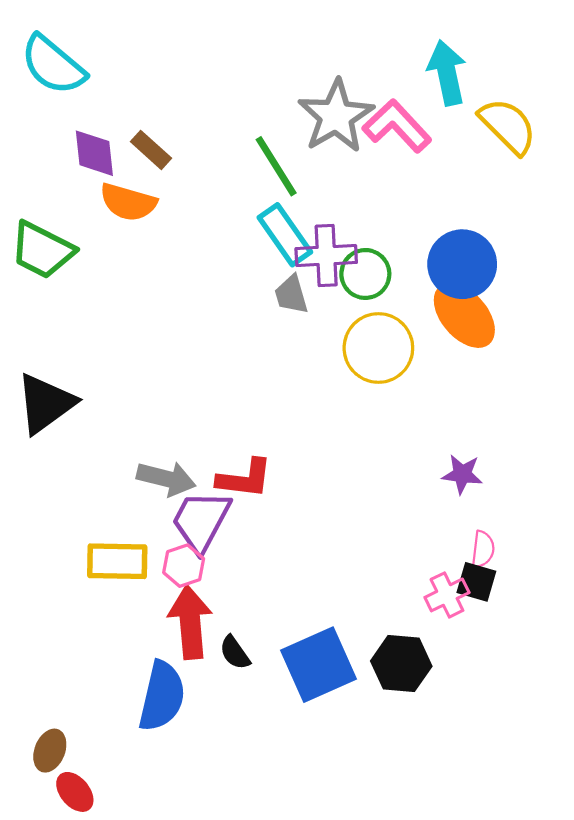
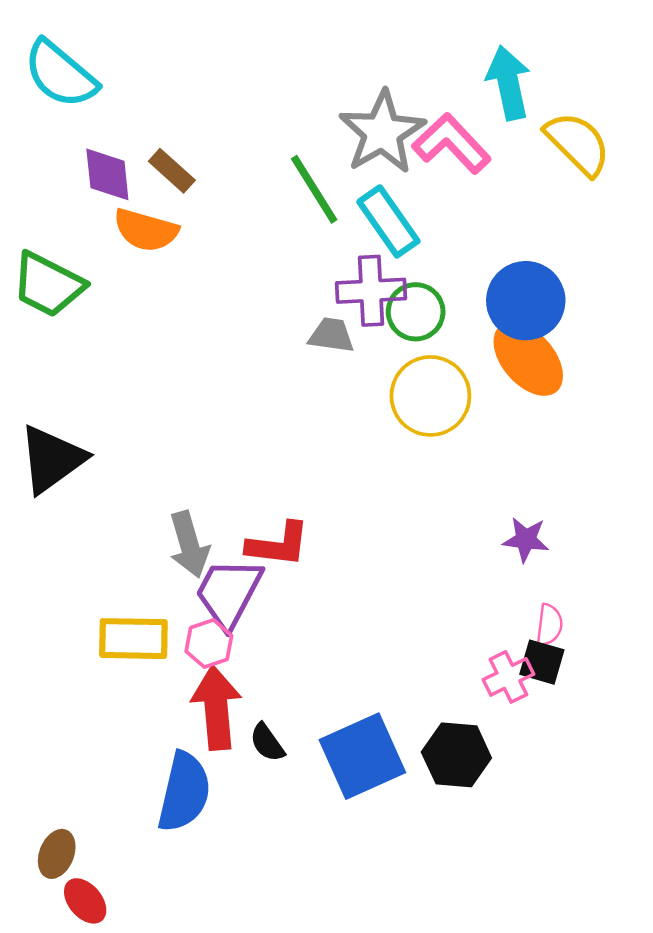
cyan rectangle: (285, 235) -> (388, 221), moved
gray trapezoid: (291, 295) -> (331, 335), turned 114
gray arrow: (166, 479) -> (189, 544), turned 60

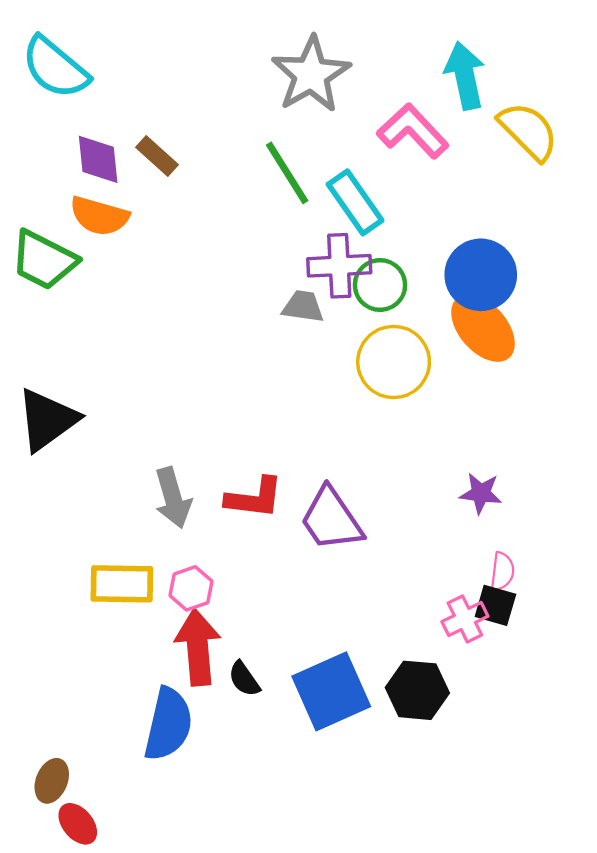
gray star: (382, 132) -> (311, 74), moved
orange semicircle: (146, 230) -> (99, 216), moved
purple trapezoid: (229, 593) -> (331, 519), moved, turned -62

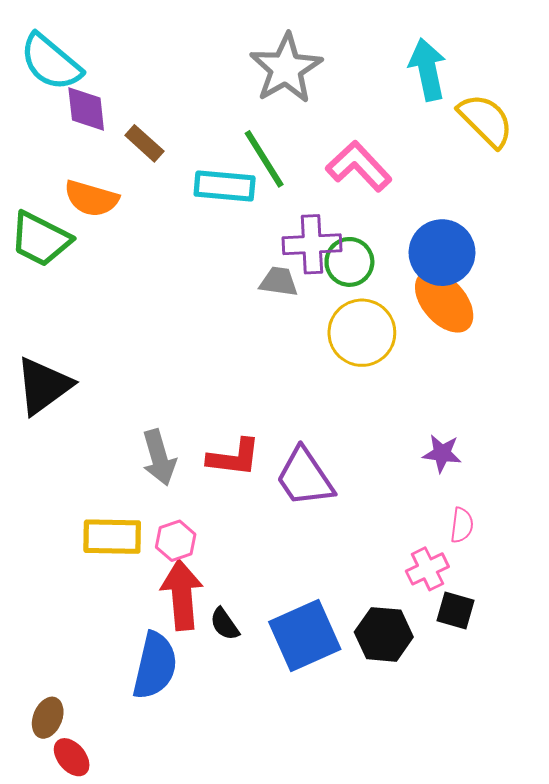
pink L-shape: (413, 131) -> (359, 166), moved
purple diamond: (98, 159) -> (86, 109), moved
cyan rectangle: (355, 202) -> (225, 186), moved, turned -50
black square: (495, 605) -> (456, 611), moved

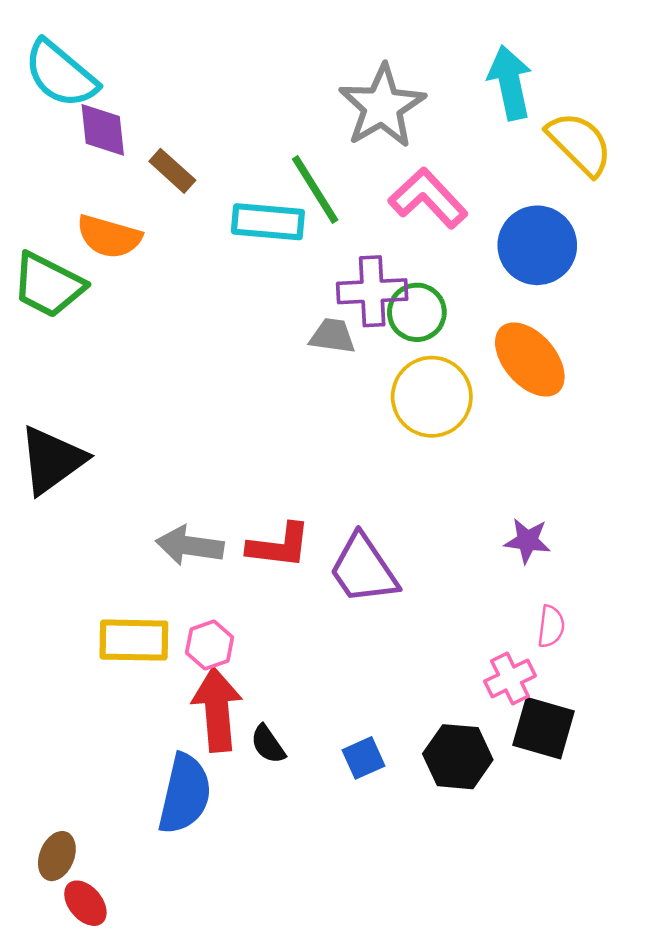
gray star: (286, 68) -> (382, 106), moved
blue circle: (442, 253) -> (537, 245), moved
gray arrow: (159, 458) -> (190, 546), turned 114
black square: (456, 611) -> (543, 728), size x1.4
blue square: (305, 635) -> (363, 758), size x0.5

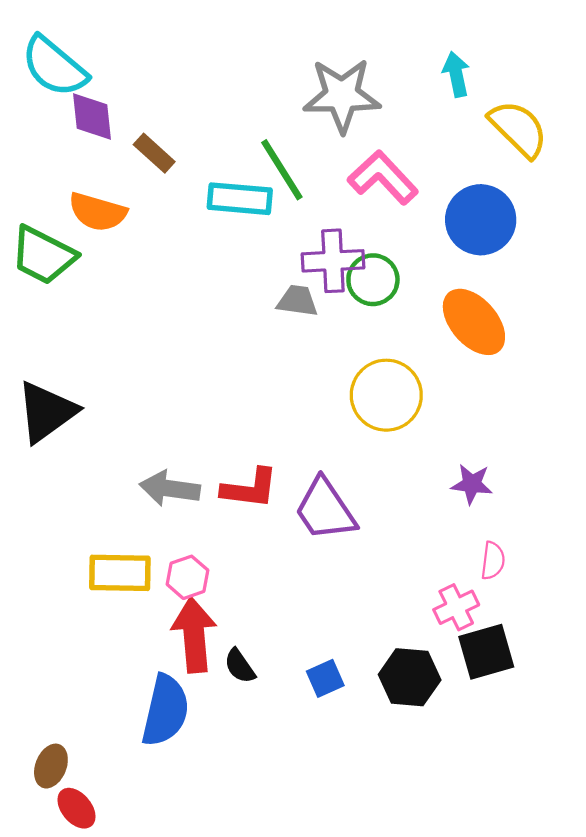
cyan arrow: (510, 83) -> (456, 74), size x0.7
gray star: (382, 106) -> (342, 95), turned 30
yellow circle: (432, 397) -> (386, 395), moved
black square: (543, 728) -> (486, 652), turned -32

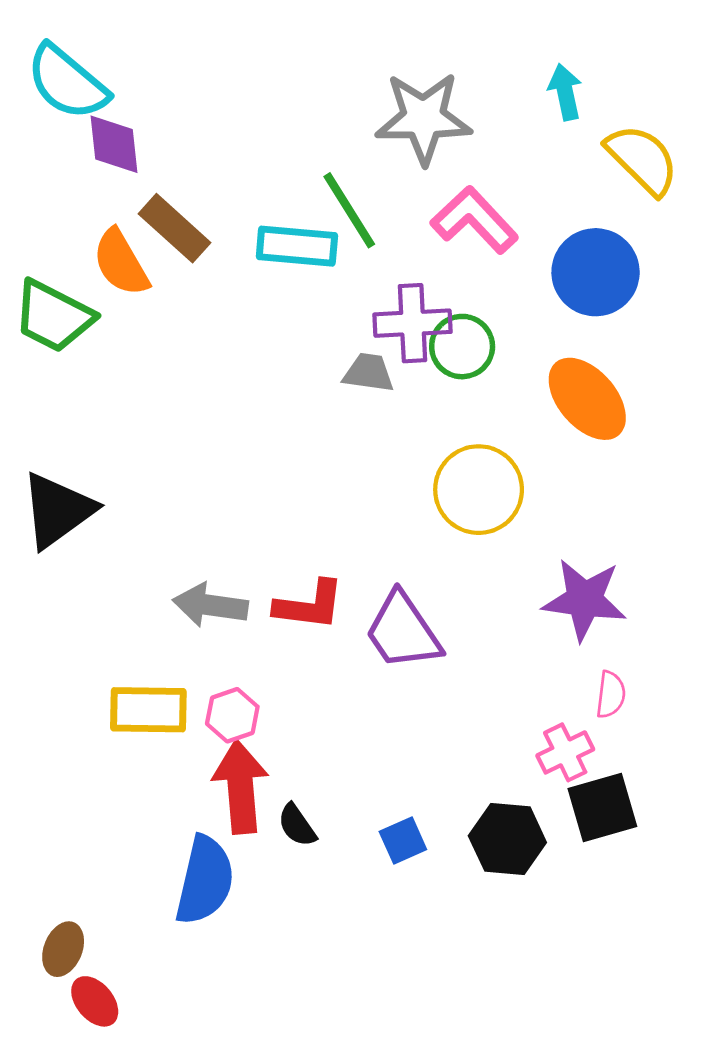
brown rectangle: (154, 153) -> (175, 228), moved, size x1.4
orange semicircle: (98, 212) -> (121, 263), turned 44
purple star: (472, 484) -> (585, 600), size x1.6

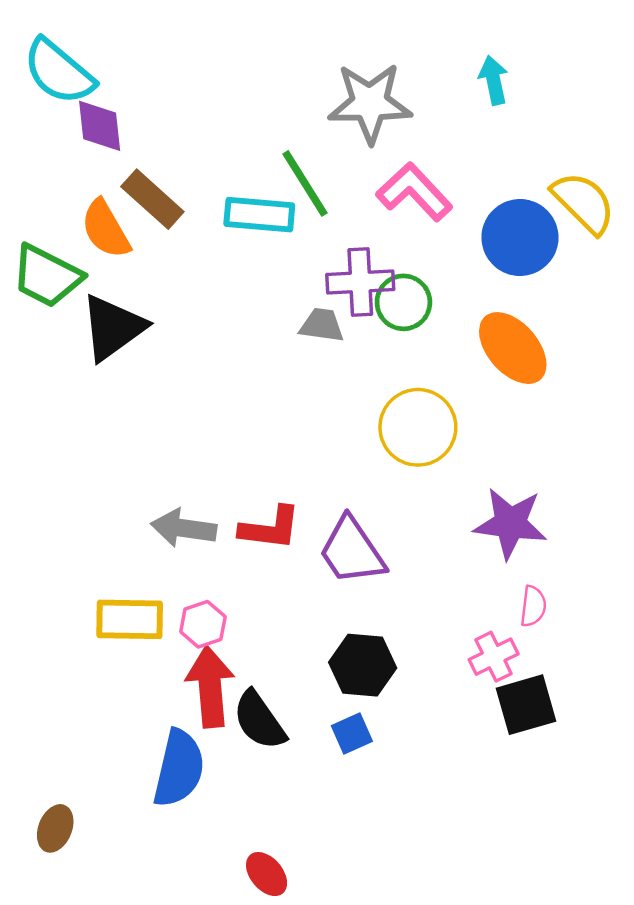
yellow semicircle: (642, 159) -> (584, 203), moved
black triangle: (58, 510) -> (113, 328), moved
black semicircle: (297, 825) -> (259, 720), size x1.6
black hexagon: (507, 839) -> (363, 665), moved
red ellipse: (95, 1001) -> (267, 874), moved

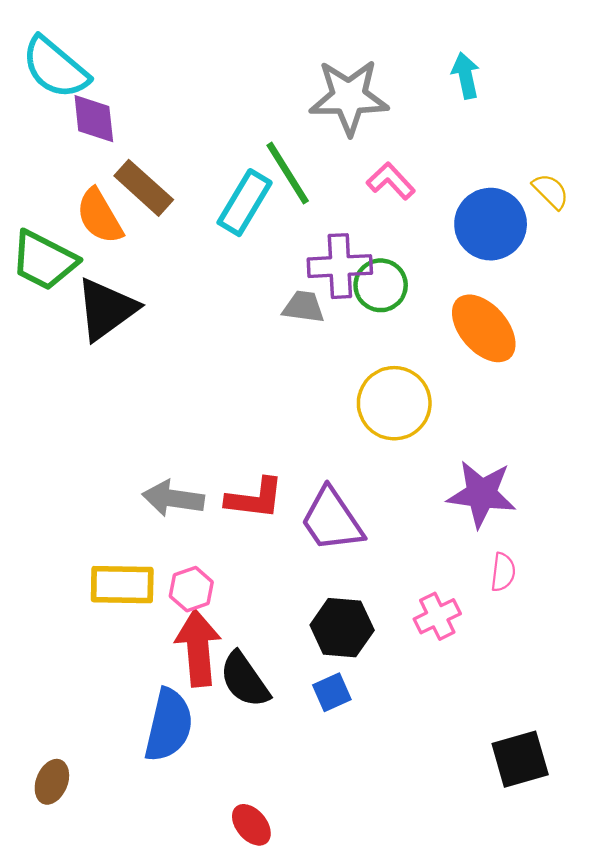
pink L-shape: (414, 192) -> (391, 181), size x0.7
yellow semicircle: (584, 203) -> (551, 191), size x0.6
cyan rectangle: (259, 215) -> (245, 203), turned -64
pink cross: (494, 657) -> (437, 616), moved
black square: (526, 705) -> (520, 759), moved

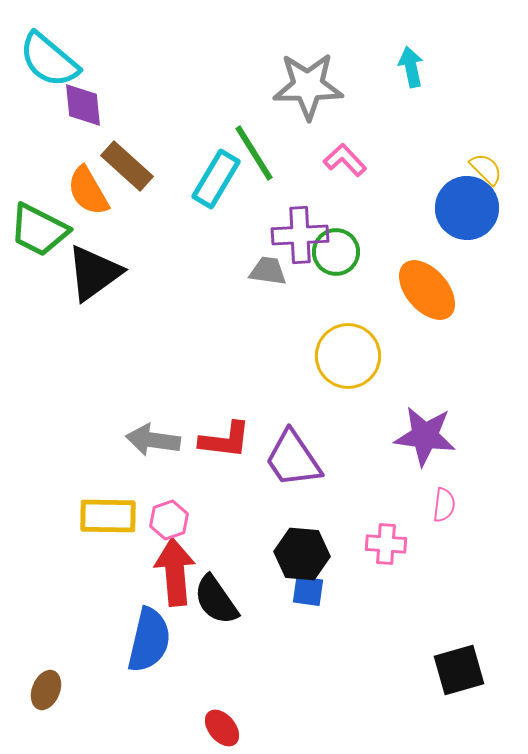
blue circle: (491, 224) -> (467, 208), moved
pink cross: (437, 616) -> (386, 544), turned 30
blue square: (332, 692) -> (308, 591), moved, turned 32

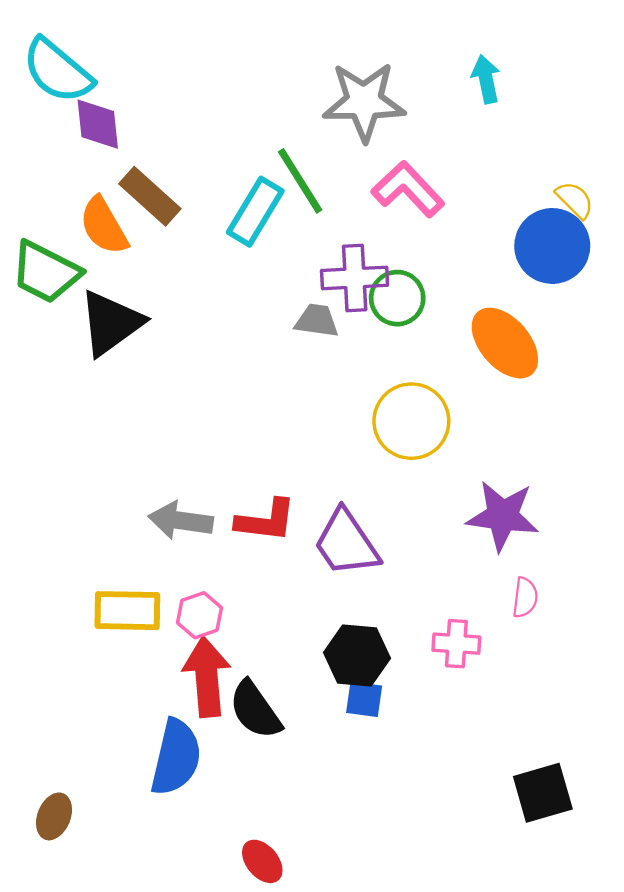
pink L-shape: (345, 160) -> (408, 189), size x1.4

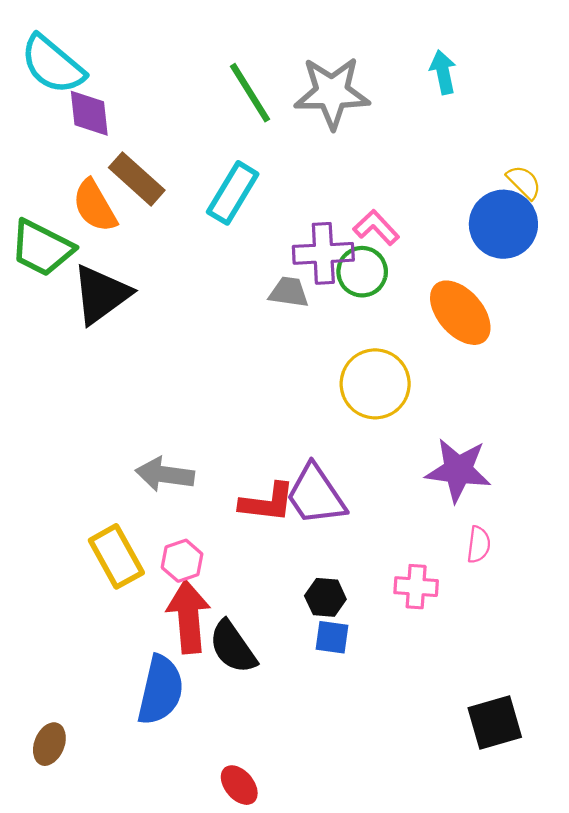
green line: (300, 181) -> (250, 93), moved
pink L-shape: (408, 189) -> (376, 227), moved, size x0.7
red L-shape: (266, 521) -> (267, 502), moved
yellow rectangle: (127, 611) -> (116, 556), turned 60
black hexagon: (357, 655) -> (325, 597), size x0.7

